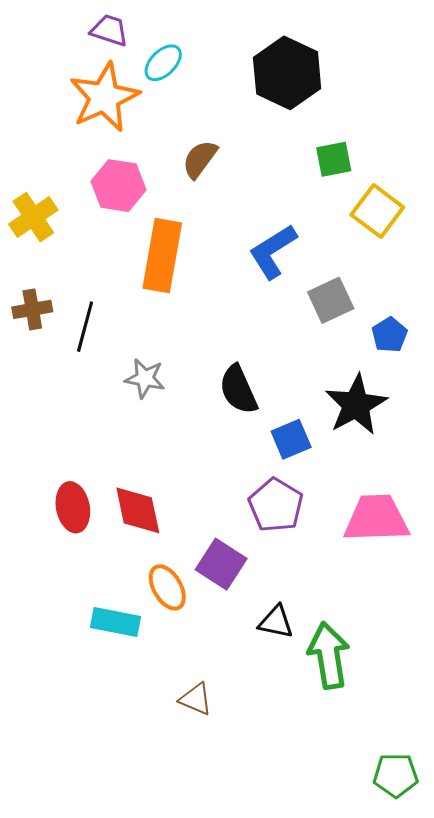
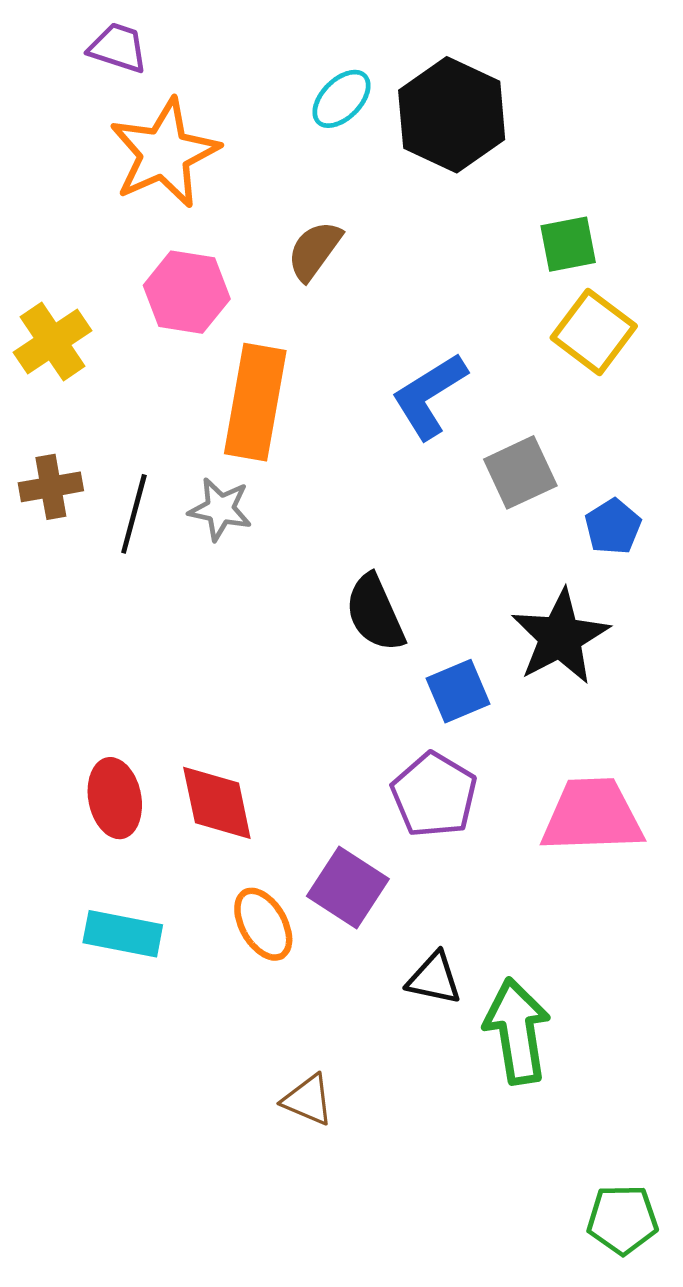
purple trapezoid: (109, 30) -> (118, 48), moved
cyan ellipse: (163, 63) -> (342, 99), moved
green square: (334, 159) -> (568, 244), moved
gray star: (145, 378) -> (220, 509), moved
cyan rectangle: (116, 622) -> (123, 934), moved

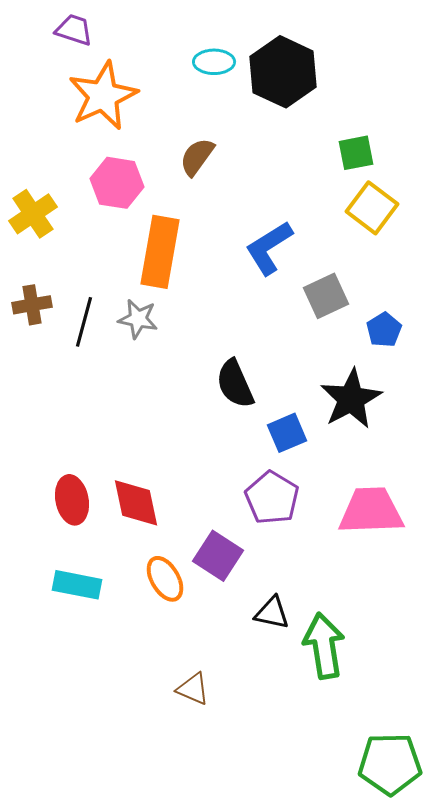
cyan ellipse: (342, 99) -> (214, 62), turned 45
green pentagon: (622, 1220) -> (390, 764), size x1.4

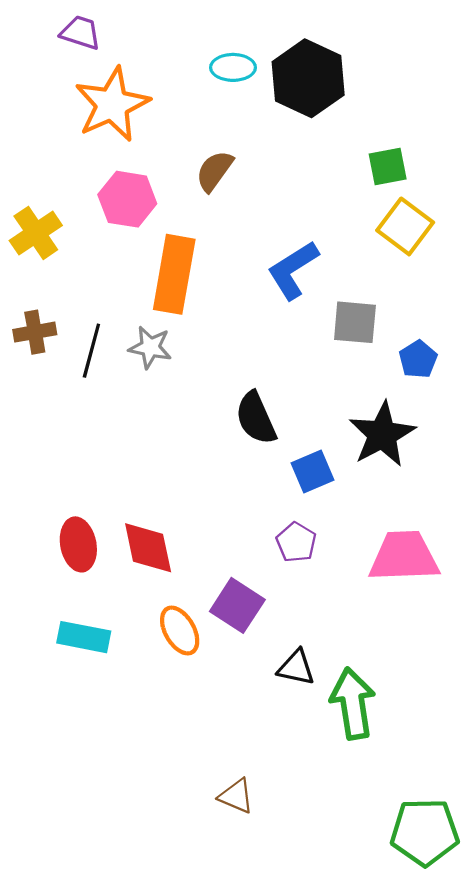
gray square: (326, 296) -> (355, 322), turned 30
purple pentagon: (272, 498) -> (296, 542), size x0.7
brown triangle: (193, 689) -> (236, 796), moved

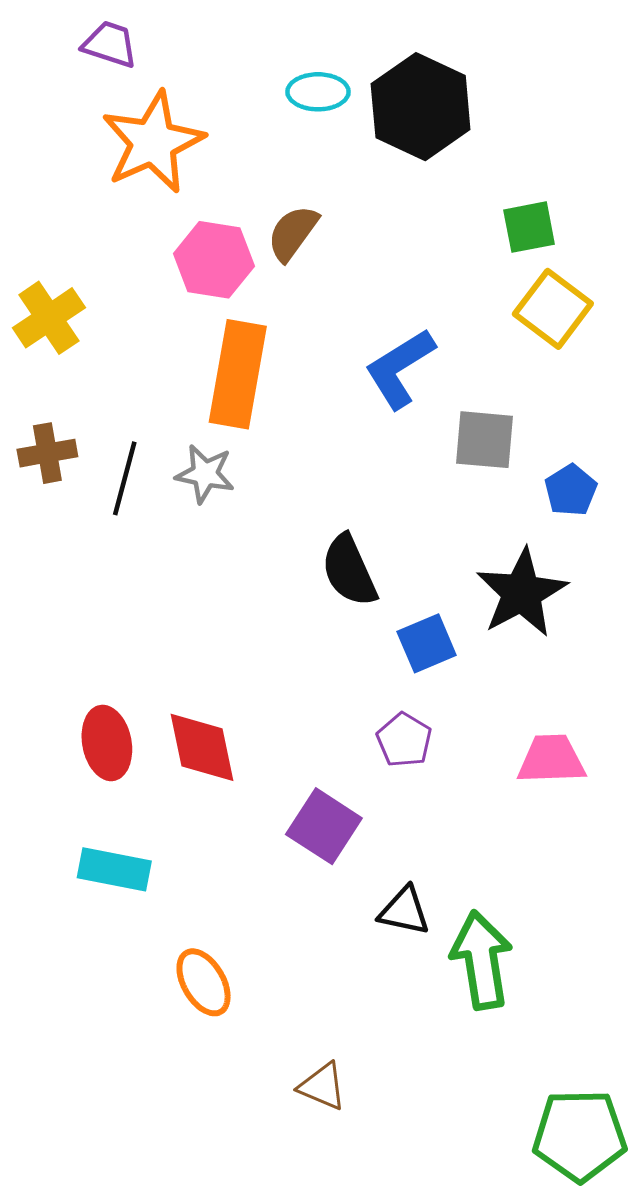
pink hexagon: (127, 199) -> (214, 260), moved
pink trapezoid: (404, 556) -> (551, 759), size x0.7
orange ellipse: (180, 631) -> (204, 982), moved

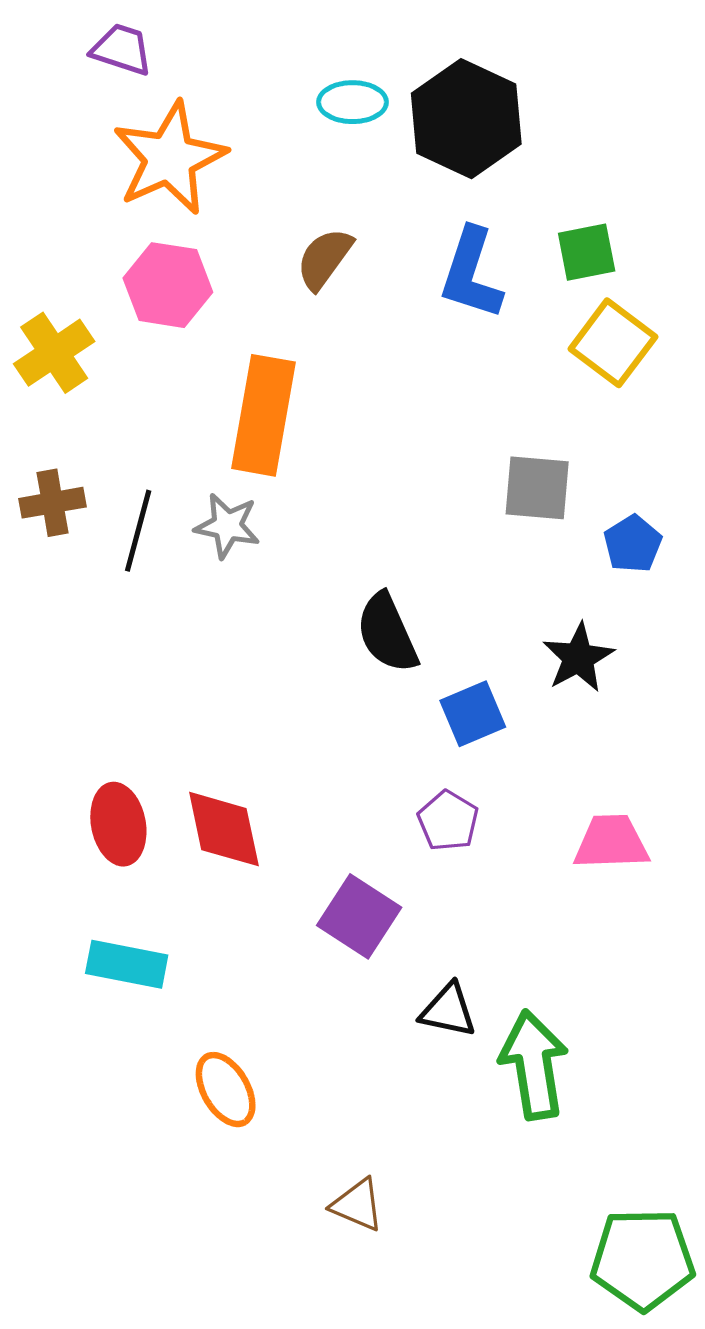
pink hexagon: (214, 260) -> (168, 285), moved
blue L-shape: (400, 368) -> (471, 274), moved, turned -40
black star: (522, 593) -> (578, 658), size x0.7

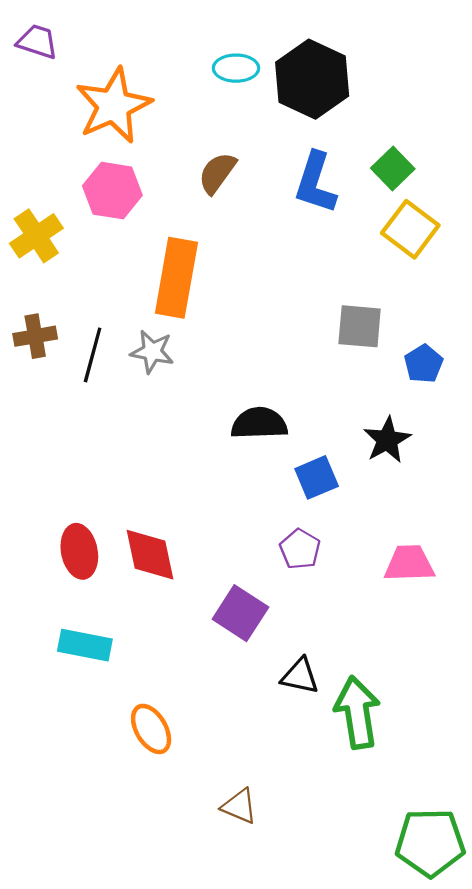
purple trapezoid: (122, 49) -> (37, 42), moved
green square: (587, 252) -> (393, 168), turned -33
black semicircle: (387, 633) -> (259, 423), turned 112

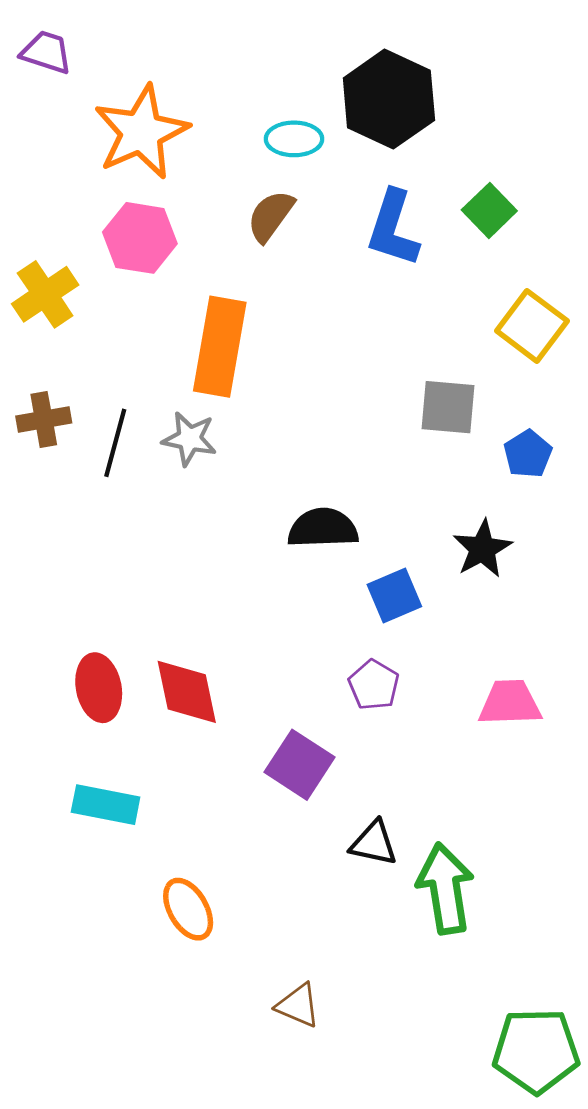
cyan ellipse: (236, 68) -> (294, 139), moved
yellow square: (410, 229) -> (532, 326), moved

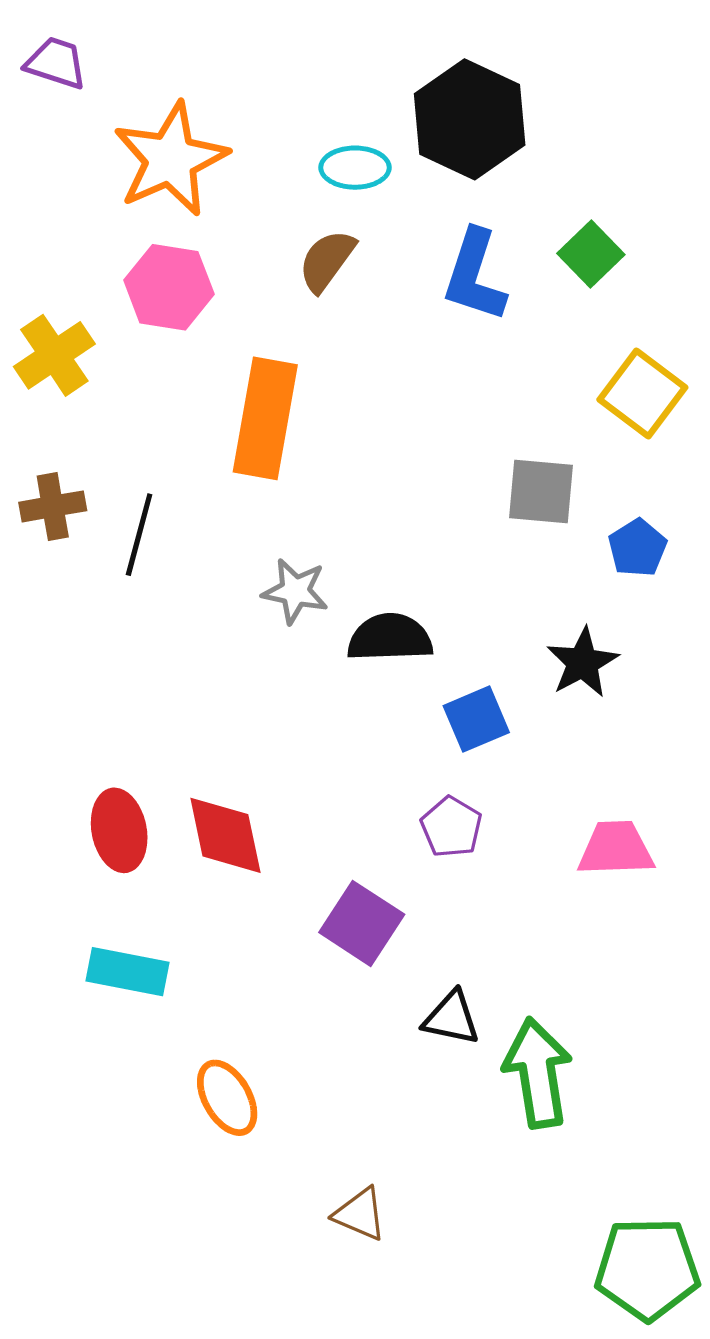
gray star: (189, 439) -> (295, 591), moved

